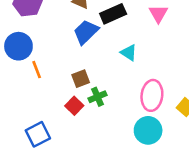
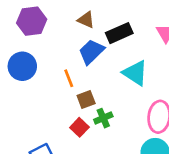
cyan triangle: (129, 53) -> (135, 73), size x1.5
orange line: (37, 70) -> (69, 78), moved

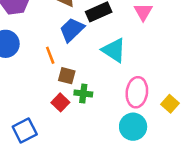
brown square: (86, 99) -> (67, 76), turned 36
green cross: (103, 118) -> (83, 94), turned 30

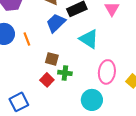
orange line: (50, 55) -> (27, 39), moved
cyan circle: (133, 127) -> (92, 100), moved

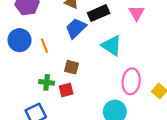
green cross: (65, 73) -> (47, 82), moved
red square: (47, 80) -> (66, 90), turned 32

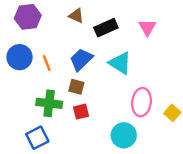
blue trapezoid: (76, 28) -> (81, 60), moved
green cross: (47, 82) -> (49, 103), size x1.5
red square: (66, 90) -> (81, 112), moved

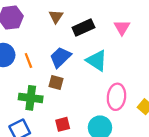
brown triangle: (76, 16) -> (56, 17), turned 40
red square: (81, 112) -> (63, 124), moved

